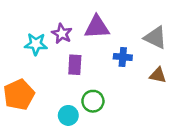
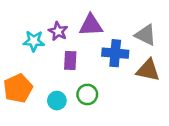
blue cross: (123, 57) -> (115, 53), size x1.5
brown triangle: (158, 75) -> (148, 70), size x1.5
cyan circle: (68, 115) -> (57, 101), moved

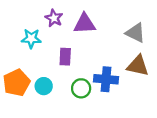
purple star: (58, 31) -> (54, 18), moved
blue cross: (115, 53) -> (106, 79), moved
cyan circle: (57, 101) -> (44, 86), moved

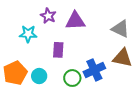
blue cross: (106, 79) -> (94, 70), turned -30

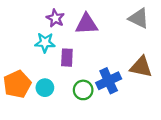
gray triangle: (120, 29) -> (139, 18), moved
cyan star: (28, 34) -> (45, 43), moved

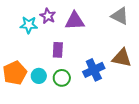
cyan star: (45, 43) -> (29, 25), moved
green circle: (83, 90) -> (62, 78), moved

